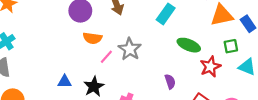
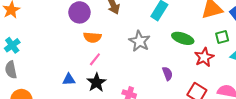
gray star: (130, 49) -> (139, 41), moved
pink line: (106, 57) -> (95, 59), moved

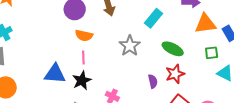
red star: (204, 57) -> (175, 74), moved
pink line: (95, 59) -> (83, 57), turned -48
blue triangle: (69, 80) -> (55, 74), size x1.6

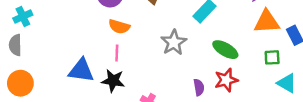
black star: (82, 80) -> (113, 81), turned 30

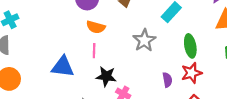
green ellipse: (225, 50) -> (190, 46), turned 50
black star: (113, 81) -> (106, 76), moved

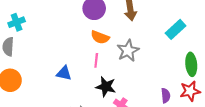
gray star: (144, 40) -> (128, 51), moved
blue triangle: (63, 67) -> (64, 73), size x0.7

